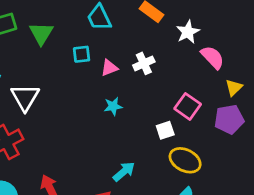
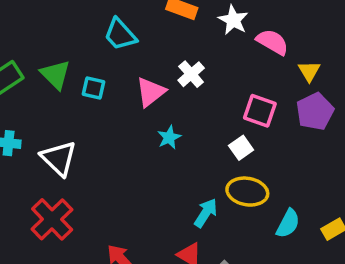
cyan square: (82, 54) -> (93, 88), moved, turned 36
pink triangle: (109, 68) -> (151, 92), size x1.4
yellow ellipse: (185, 160) -> (247, 192), moved

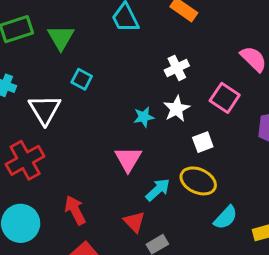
white star: (233, 20) -> (177, 109), moved
cyan square: (93, 88) -> (82, 79), moved
pink triangle: (151, 92) -> (128, 159), moved, turned -36
pink square: (260, 111) -> (225, 98), moved

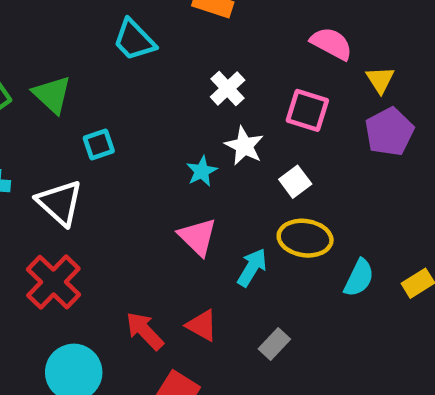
cyan square: (82, 79) -> (99, 144), turned -30
red triangle: (134, 222) -> (202, 325), moved

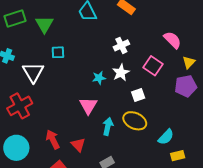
cyan arrow: (252, 267) -> (108, 126), turned -36
cyan semicircle: (359, 278) -> (166, 137), moved

